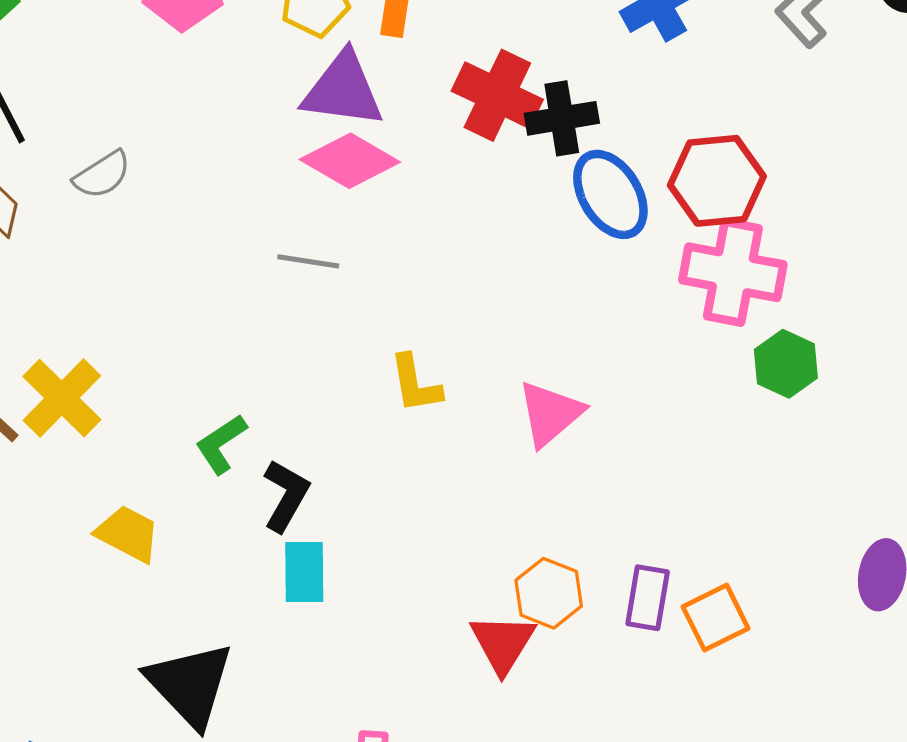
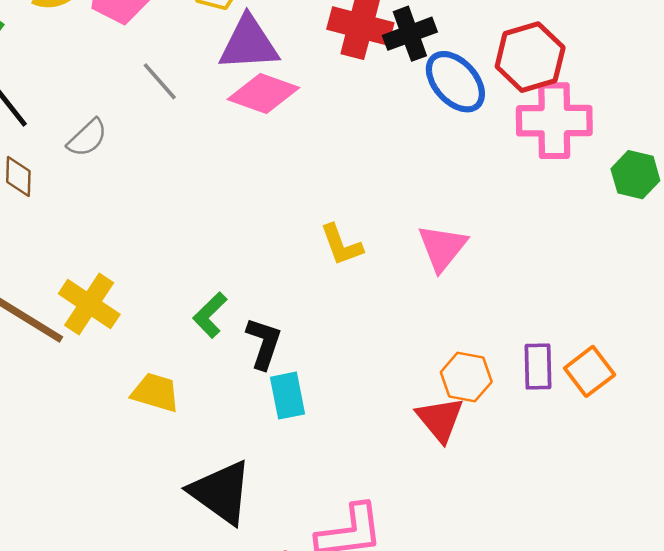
gray line: (308, 261) -> (160, 81), moved, turned 51
green hexagon: (786, 364) -> (635, 175), moved

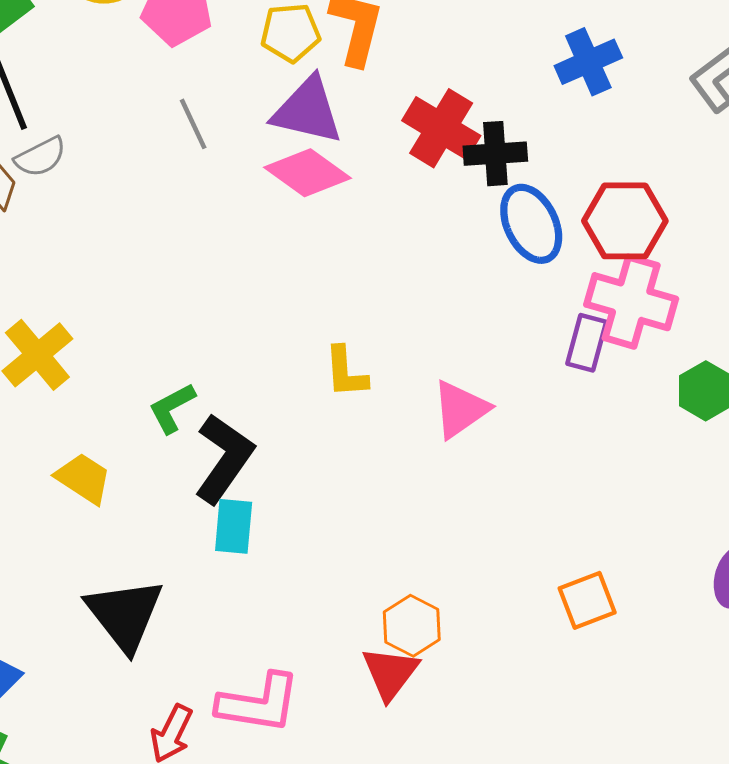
gray semicircle: (87, 138) -> (40, 157), moved
black L-shape: (264, 343) -> (224, 458), size x1.4
purple rectangle: (538, 366) -> (587, 343), moved
orange hexagon: (466, 377) -> (412, 626), moved
red triangle: (440, 419) -> (390, 673), moved

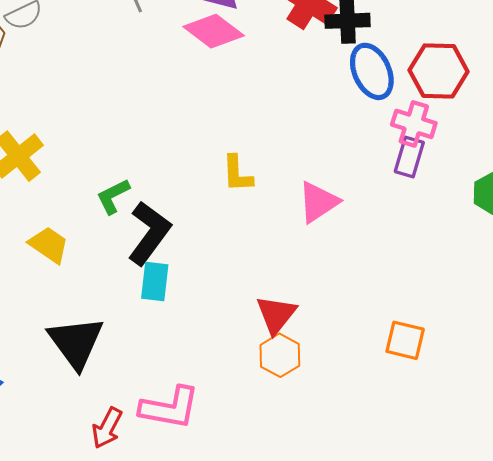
pink cross: (631, 302) -> (414, 124), moved, size x0.7
orange square: (587, 600) -> (405, 340), turned 33
red triangle: (390, 673) -> (276, 315), moved

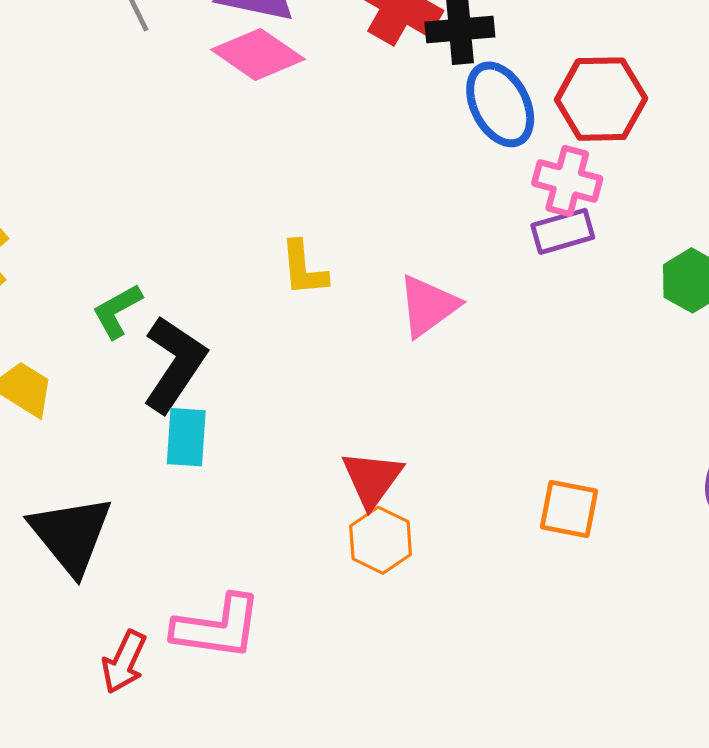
purple rectangle: (409, 157) -> (563, 231), turned 60

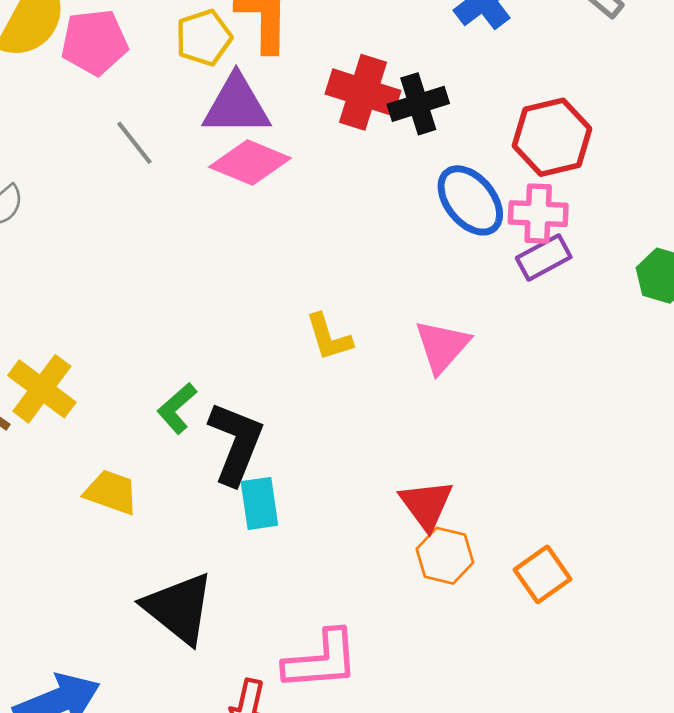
blue ellipse: (500, 104) -> (470, 200), moved
orange square: (569, 509) -> (542, 574), moved, turned -34

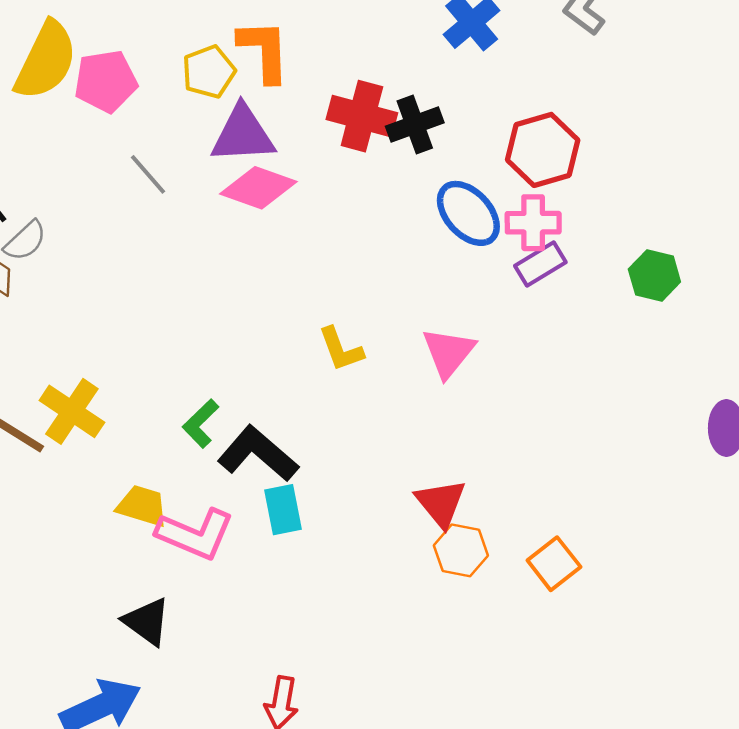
black L-shape: (236, 443) -> (258, 454), turned -68
black triangle: (179, 608) -> (147, 622), moved, size x0.7
pink L-shape: (321, 660) -> (195, 534), moved, turned 30

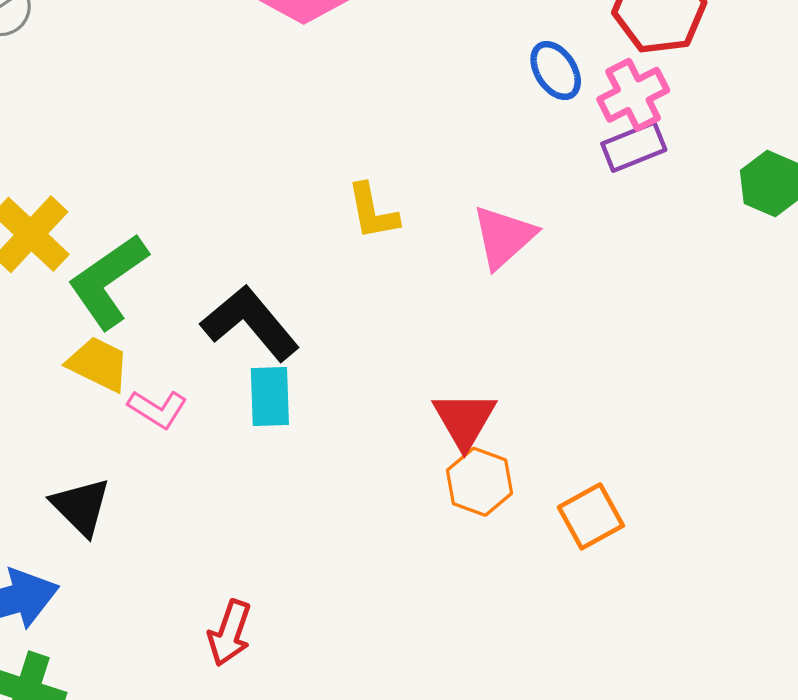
blue ellipse: (468, 213) -> (556, 71), size x0.7
pink cross: (533, 223) -> (633, 95), turned -36
green L-shape: (201, 423) -> (108, 281), moved, size x1.6
pink L-shape: (195, 534) -> (158, 409), size x0.6

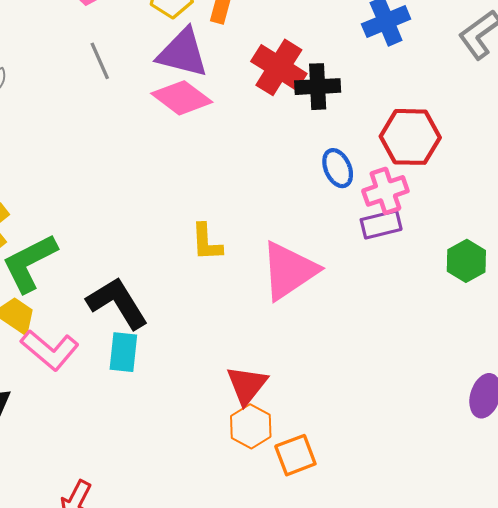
pink triangle: (504, 237) -> (289, 271), size x1.4
pink L-shape: (158, 409) -> (50, 350), size x1.5
orange square: (591, 516) -> (295, 455), moved

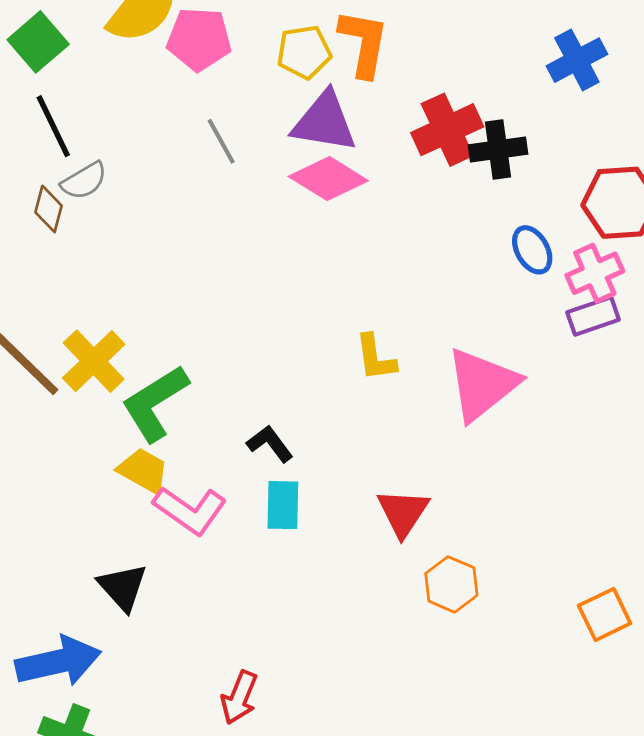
red cross: (279, 67) -> (447, 130), turned 38
black L-shape: (117, 303) -> (270, 444), size x0.6
red triangle: (247, 385) -> (403, 513), moved
orange square: (295, 455) -> (605, 614), moved

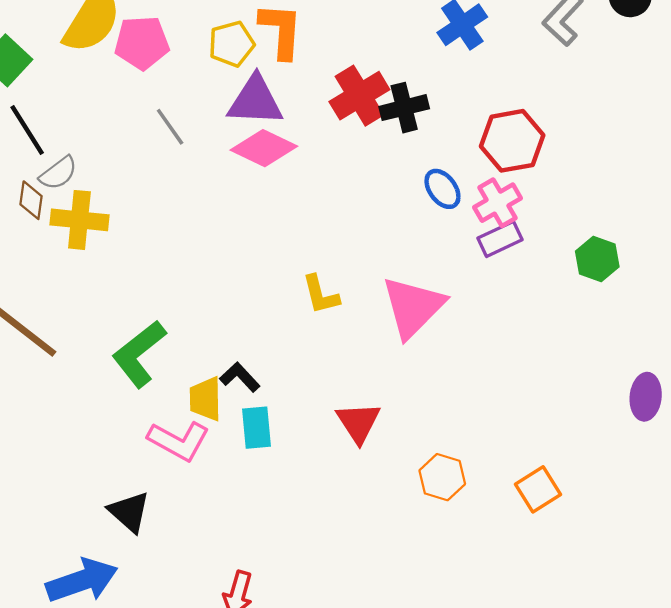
yellow cross: (94, 361) -> (79, 220), moved, turned -34
yellow trapezoid: (143, 471) -> (205, 399), moved, turned -114
orange hexagon: (451, 584) -> (442, 477), moved

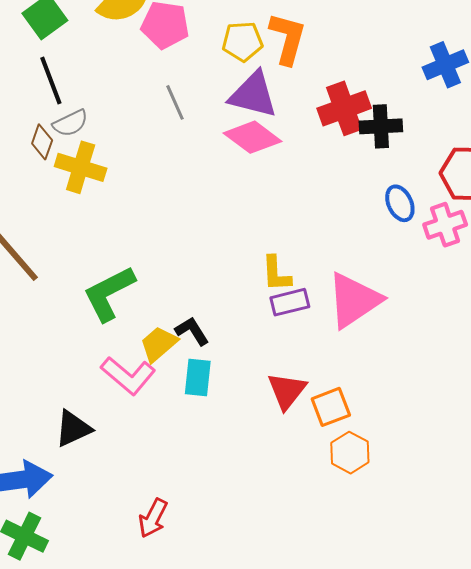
purple rectangle: (500, 239) -> (290, 302), moved
yellow trapezoid: (205, 399) -> (159, 344), turned 39
orange square: (538, 489) -> (331, 407), moved
black triangle: (129, 512) -> (73, 428), turned 42

